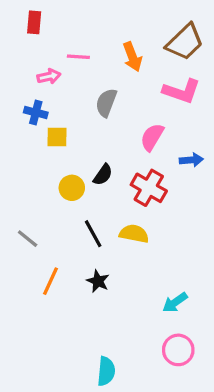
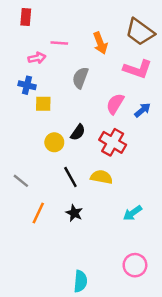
brown trapezoid: (185, 42) -> (140, 32), turned 80
blue arrow: (191, 160) -> (142, 110), moved, turned -35
cyan arrow: (175, 302) -> (132, 213), moved

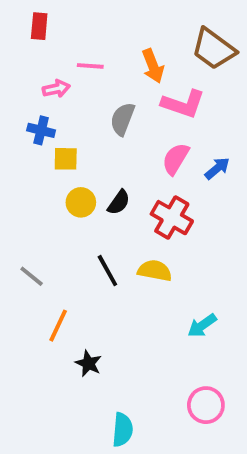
pink L-shape: (137, 69) -> (183, 104), moved
yellow circle: (54, 142) -> (81, 202), moved
black star: (74, 213) -> (88, 363), moved

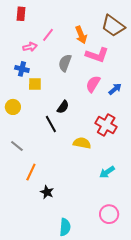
pink line: (90, 66) -> (48, 35), turned -56
yellow circle: (81, 202) -> (13, 107), moved
red cross: (172, 218) -> (106, 125), moved
black line: (107, 271) -> (51, 124), moved

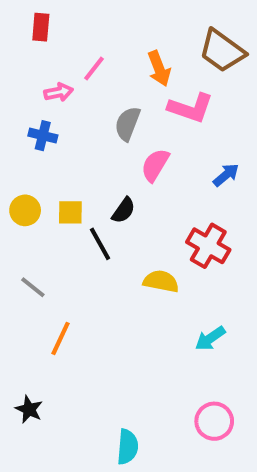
yellow square: (35, 84) -> (70, 212), moved
pink semicircle: (93, 84) -> (155, 165), moved
black star: (47, 192) -> (29, 409), moved

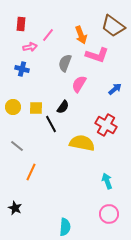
red rectangle: (41, 27) -> (21, 24), moved
yellow semicircle: (161, 281) -> (82, 143), size x1.4
cyan arrow: (210, 338) -> (107, 181), moved, turned 105

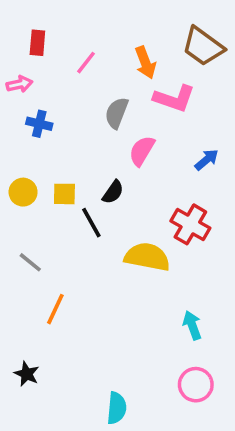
pink arrow: (30, 47) -> (19, 84), moved

